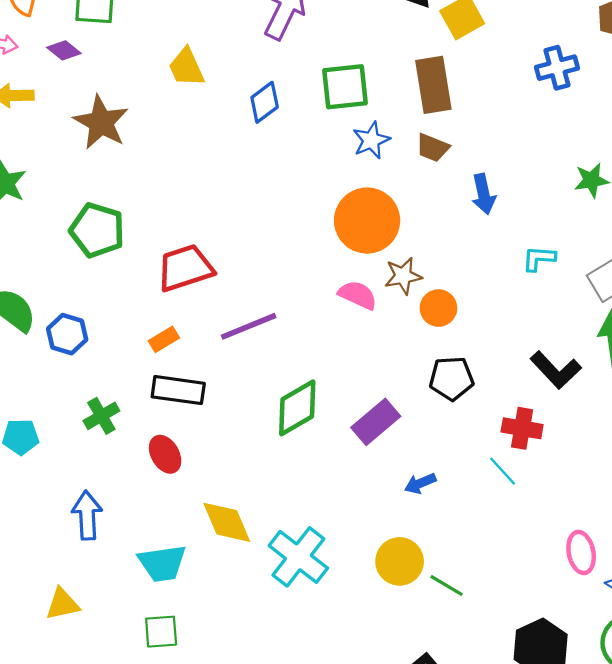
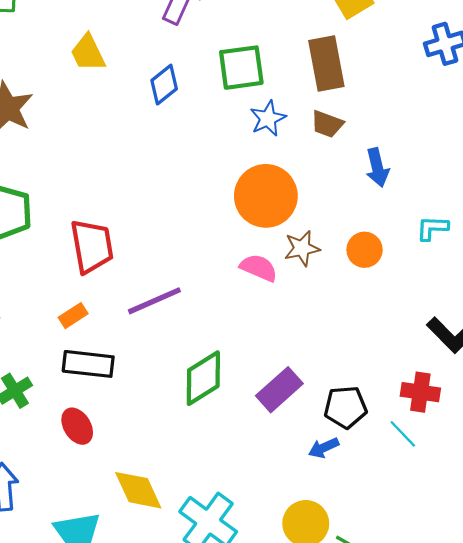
red trapezoid: (185, 268) -> (92, 246), turned 100
orange circle: (438, 308) -> (365, 250), moved
black pentagon: (451, 378) -> (345, 407), moved

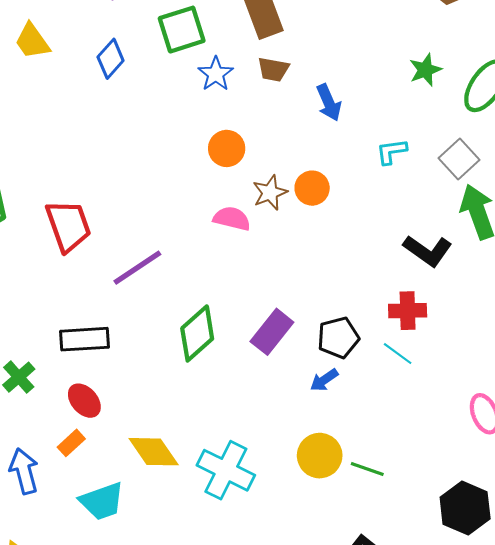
orange circle: (266, 196) -> (227, 148), size x0.6
orange circle: (365, 250) -> (312, 188), moved
orange rectangle: (73, 316) -> (71, 443), moved

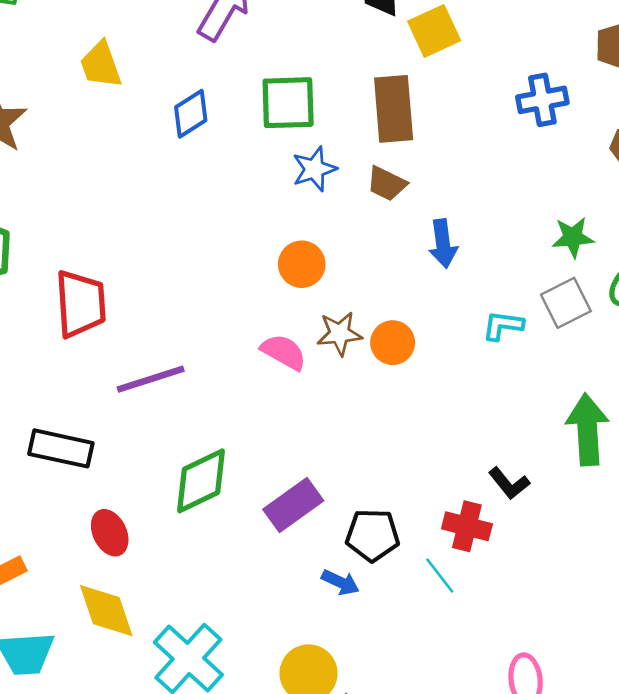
gray square: (459, 159) -> (566, 303), moved
black L-shape: (428, 251) -> (509, 483), moved, size x0.7
blue arrow: (324, 380) -> (340, 582), turned -136
red ellipse: (84, 401) -> (110, 533), moved

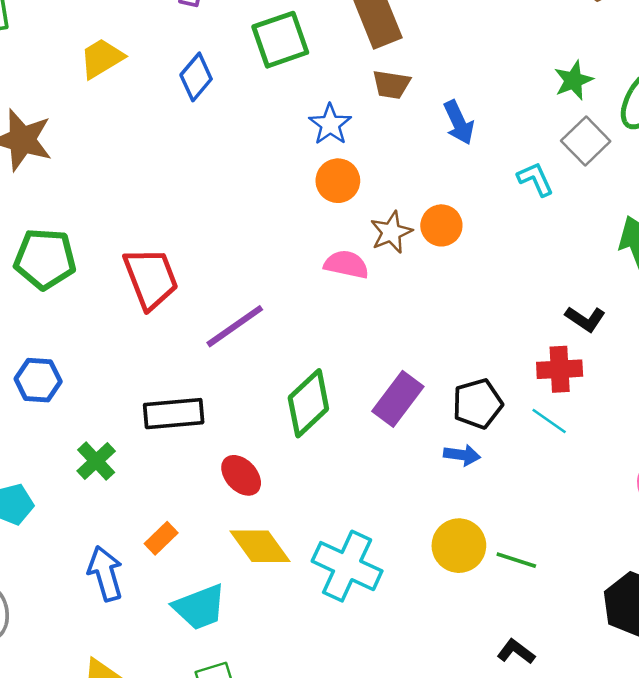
yellow trapezoid: (101, 65) -> (102, 58), turned 96
blue star: (314, 169) -> (330, 124), moved
cyan L-shape: (503, 325) -> (535, 179), turned 75

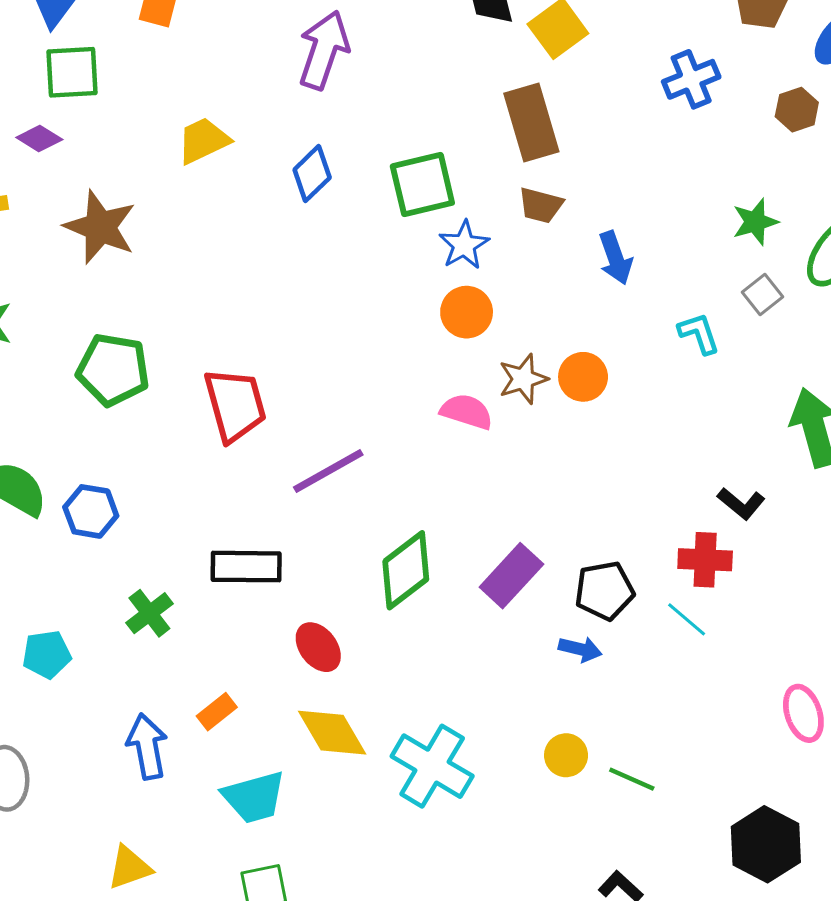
green square: (280, 40) -> (422, 185), moved
gray square: (586, 141) -> (762, 295), size x0.7
yellow circle: (459, 546) -> (566, 755), size x0.7

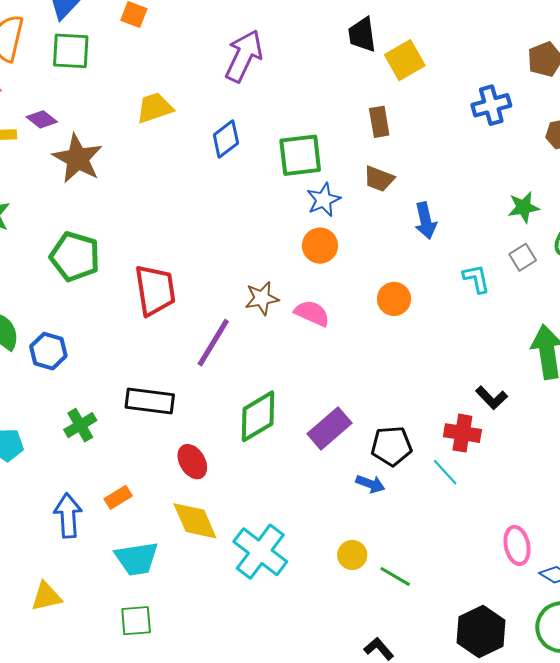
brown rectangle: (531, 122) -> (379, 122), size x0.6
purple diamond: (39, 139) -> (42, 119), moved
brown star: (523, 379) -> (262, 298), moved
purple line: (328, 471) -> (213, 343), turned -36

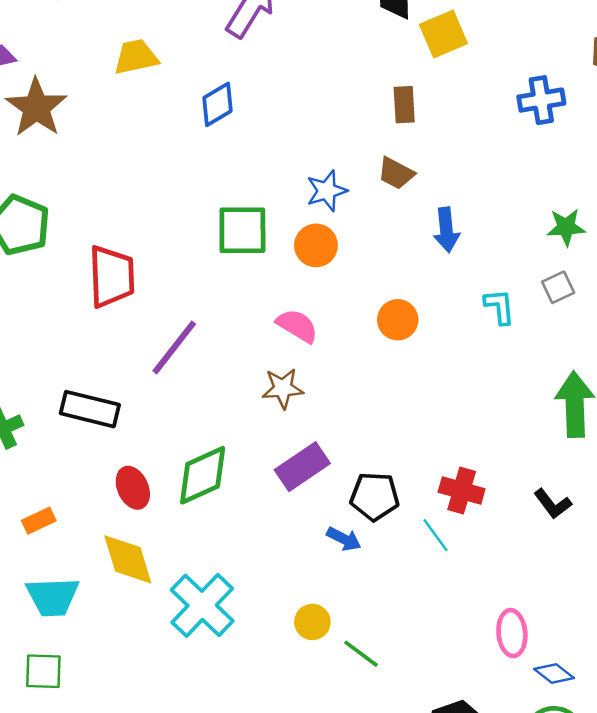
green square: (300, 155) -> (242, 230), moved
brown star: (262, 298) -> (283, 388), moved
black L-shape: (491, 398) -> (553, 504), moved
green diamond: (258, 416) -> (203, 475), moved

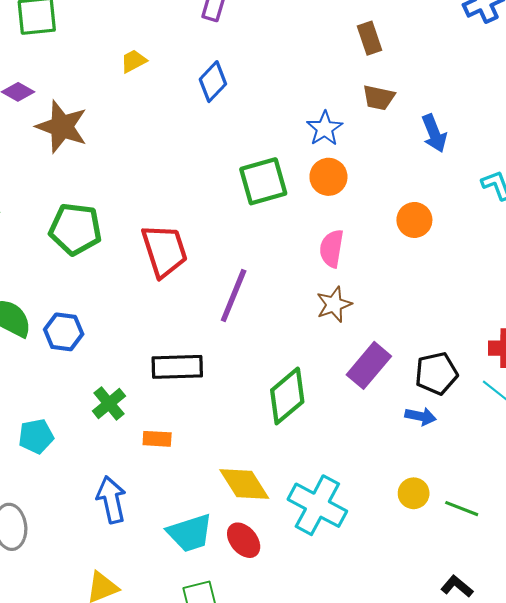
yellow trapezoid: (136, 57) -> (134, 61), size x0.7
pink semicircle: (297, 326) -> (332, 249), turned -96
red ellipse: (133, 488) -> (244, 540), moved
orange rectangle: (39, 521) -> (157, 439), moved, turned 44

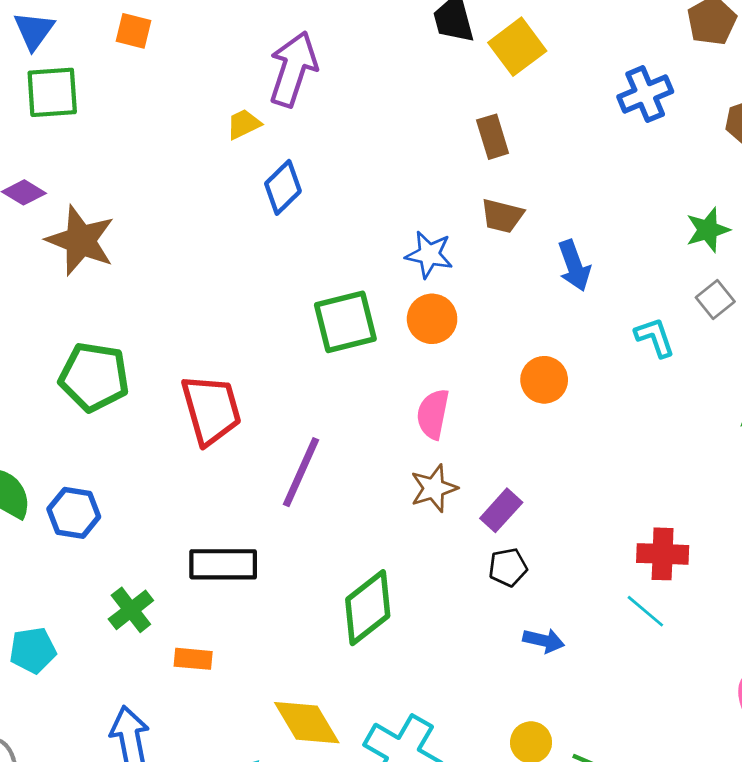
yellow trapezoid: (134, 61) -> (244, 124), moved
blue star: (325, 128) -> (429, 255), turned -30
purple rectangle: (369, 365) -> (501, 510), moved, size x0.7
black pentagon: (436, 373) -> (508, 567), moved, size x0.7

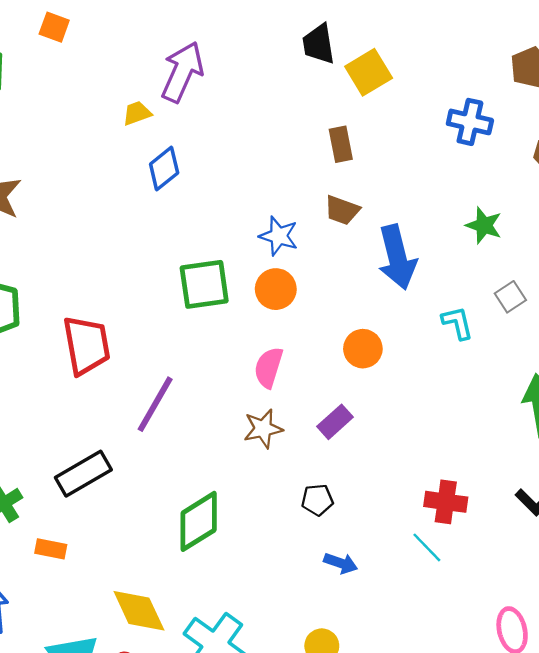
blue cross: (645, 94) -> (470, 122), turned 30
green star: (708, 230) -> (484, 225), moved, turned 30
blue arrow: (574, 266) -> (397, 257), size x1.5
purple rectangle: (501, 510) -> (335, 422), moved
black rectangle: (223, 564) -> (83, 474), turned -36

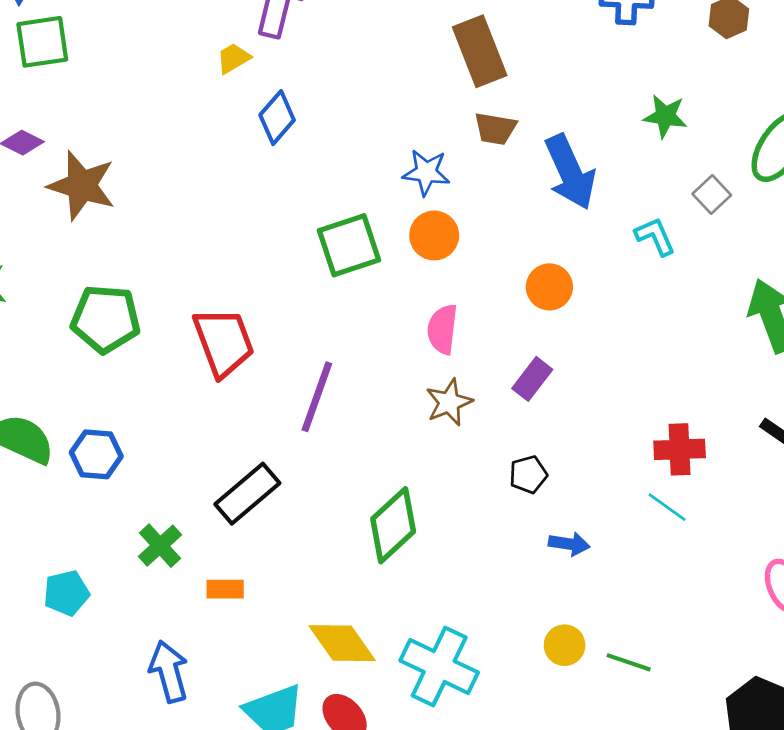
brown rectangle: (341, 144) -> (480, 51), size x1.6

